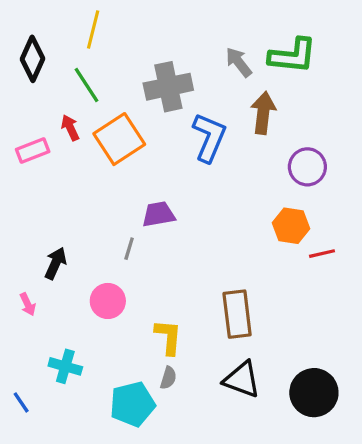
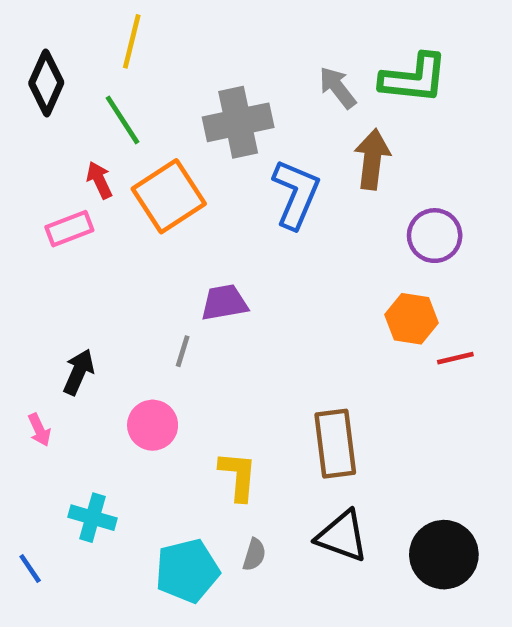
pink rectangle: (33, 150) -> (69, 229), moved
gray semicircle: (168, 378) -> (254, 555), moved

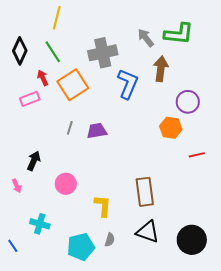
black diamond: (46, 83) -> (20, 51), moved
orange hexagon: (411, 319) -> (171, 128), moved
gray line: (183, 351) -> (70, 128), moved

